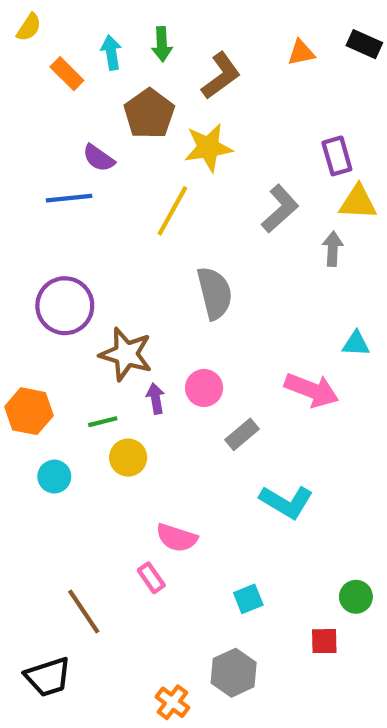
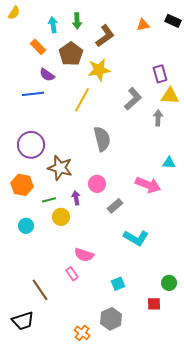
orange rectangle: (67, 74) -> (38, 47), moved
purple arrow: (156, 399) -> (76, 198), moved
orange hexagon: (29, 411) -> (22, 185), moved

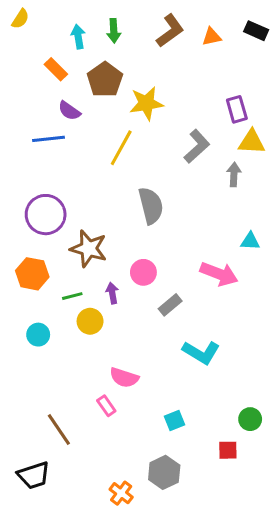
brown L-shape: (105, 36) -> (170, 31), moved

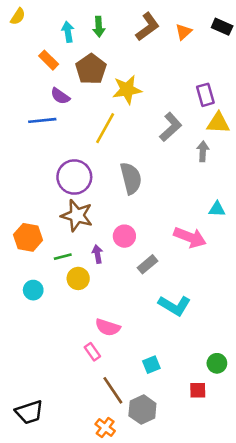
orange triangle: (212, 37) -> (184, 32), turned -30
purple circle: (46, 215) -> (74, 177), moved
brown line: (59, 429) -> (113, 390), moved

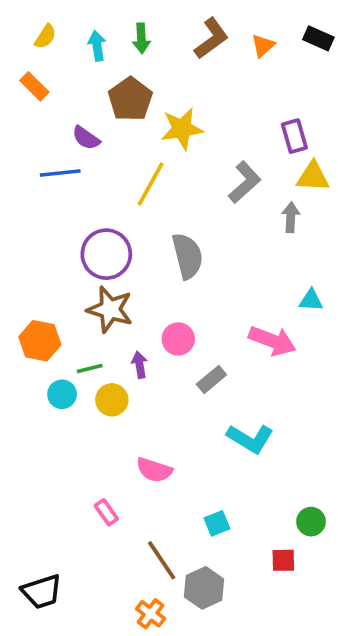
yellow semicircle: (18, 16) -> (45, 36), moved
orange rectangle: (49, 60) -> (34, 86), moved
cyan circle: (33, 290) -> (62, 394), moved
pink rectangle: (92, 352) -> (106, 512), moved

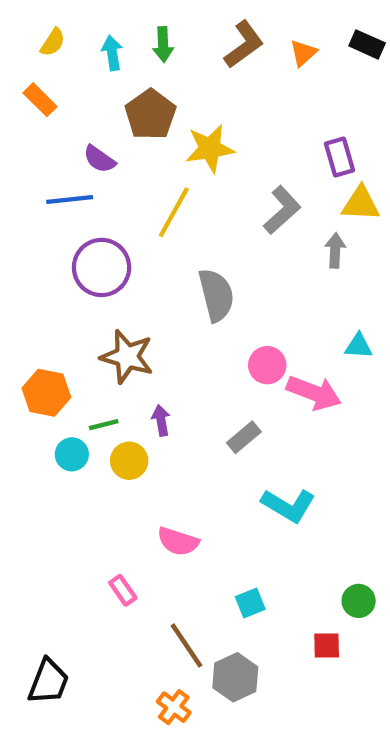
purple circle: (106, 254) -> (102, 267), moved
pink circle: (178, 339) -> (267, 365), moved
black trapezoid: (42, 592) -> (48, 682), turned -51

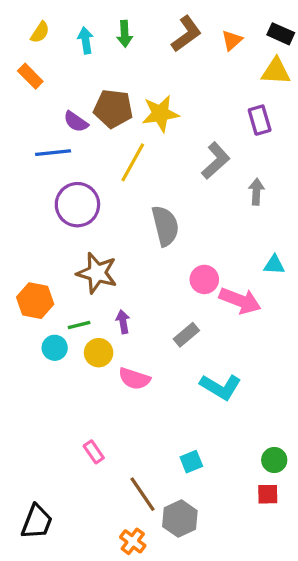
brown pentagon: (150, 115) -> (113, 109), moved, turned -30
yellow triangle: (361, 204) -> (276, 71), moved
pink semicircle: (178, 541) -> (134, 379), moved
red square: (327, 645) -> (268, 494), moved

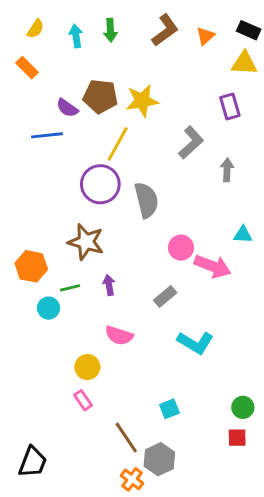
purple circle: (77, 205) -> (100, 184), moved
yellow circle: (99, 353) -> (87, 367), moved
orange cross: (133, 541) -> (132, 479), moved

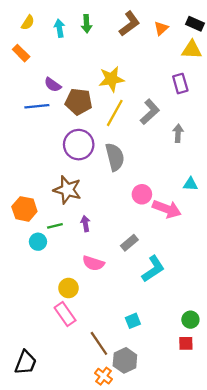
brown pentagon: (100, 96) -> (79, 102), moved
yellow line: (118, 144) -> (115, 113), moved
gray rectangle: (165, 297) -> (129, 243), moved
cyan L-shape: (195, 343) -> (153, 269), turned -64
pink rectangle: (83, 400) -> (65, 314), size x1.5

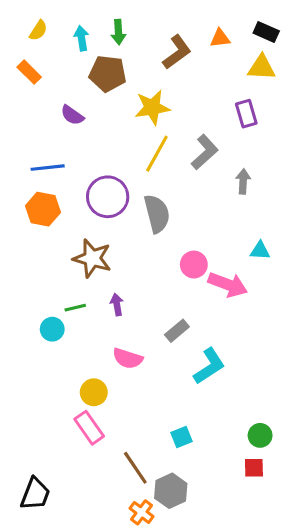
brown L-shape: (129, 24) -> (177, 52), moved
orange triangle: (161, 28) -> (220, 38), turned 35
brown pentagon: (79, 102) -> (108, 74), moved
blue line: (37, 106) -> (48, 168), moved
orange hexagon: (24, 209) -> (43, 209), moved

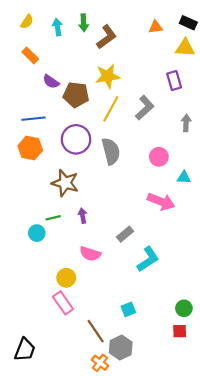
brown L-shape: (177, 52) -> (107, 37), moved
orange rectangle: (29, 72) -> (30, 55), moved
brown pentagon: (108, 74) -> (76, 95), moved
gray arrow: (243, 181) -> (186, 123), moved
pink circle: (194, 265) -> (159, 157), moved

